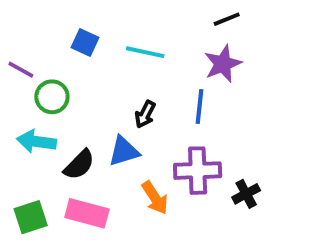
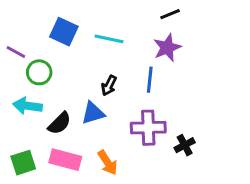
blue square: (85, 42) -> (64, 32), size x1.4
orange arrow: (155, 198) -> (108, 163), moved

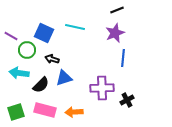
blue square: (64, 32) -> (44, 33), moved
blue line: (150, 80) -> (123, 58), moved
black arrow: (109, 85) -> (52, 59), moved, turned 80
orange arrow: (108, 163) -> (74, 112), turned 120

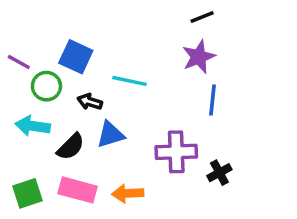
cyan line: (75, 27) -> (129, 81), moved

